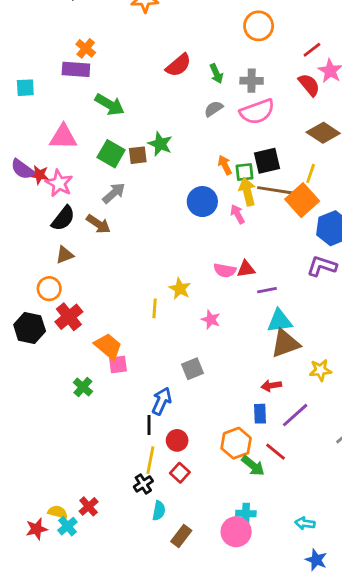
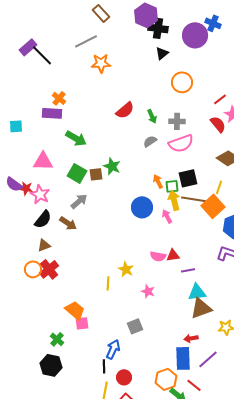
red cross: (69, 317) -> (49, 269), moved
black hexagon: (30, 328) -> (51, 365), moved
blue rectangle: (260, 414) -> (183, 358), size x1.6

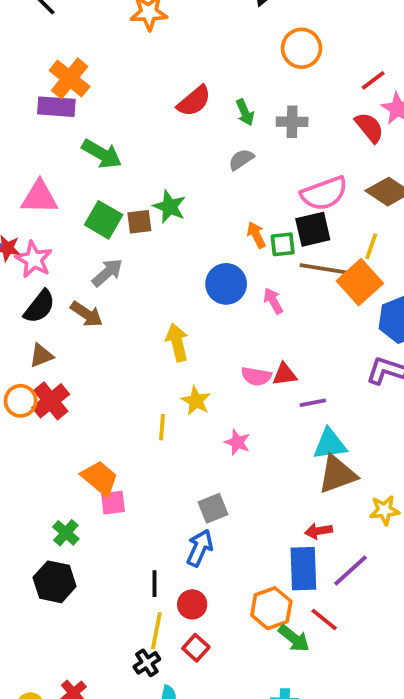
orange cross: (59, 98) -> (70, 78), size x1.5
pink semicircle: (181, 143) -> (324, 193), moved
yellow arrow: (174, 200) -> (177, 342), moved
blue arrow: (113, 349) -> (200, 548), moved

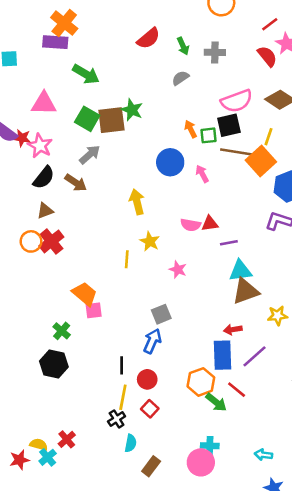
brown square: (139, 222) -> (111, 120), size x1.6

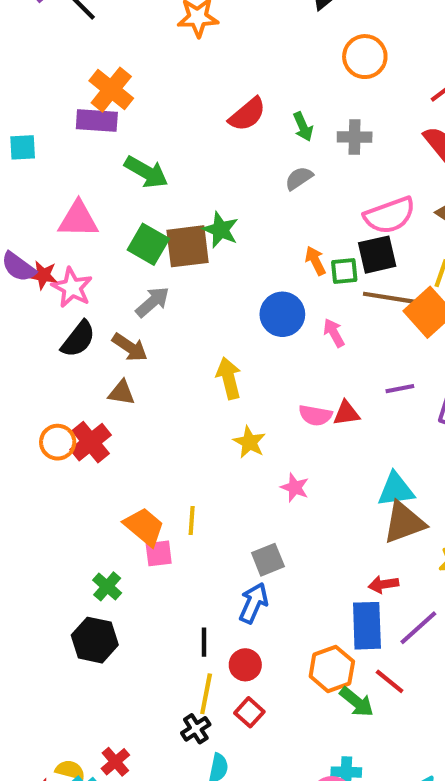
brown triangle: (45, 211) -> (122, 393), moved, turned 30
purple line: (229, 243) -> (400, 389), moved
yellow line: (127, 259) -> (192, 521), moved

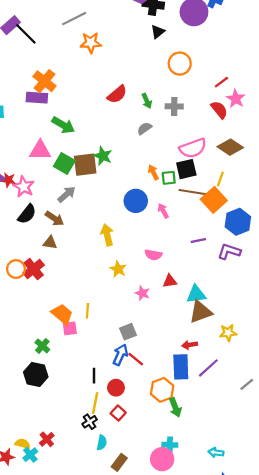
pink triangle: (78, 219) -> (40, 150), moved
red triangle: (346, 413) -> (170, 281), moved
red line: (390, 681) -> (136, 359), moved
green arrow: (357, 702) -> (175, 407), turned 30

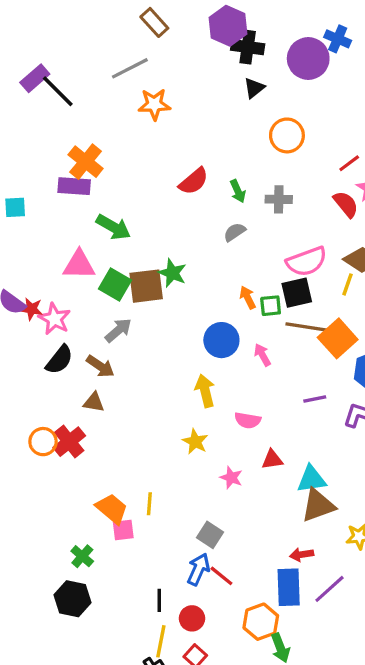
yellow line: (220, 179) -> (348, 284), moved
yellow arrow: (107, 235) -> (205, 391), moved
gray square: (128, 332) -> (210, 535), turned -35

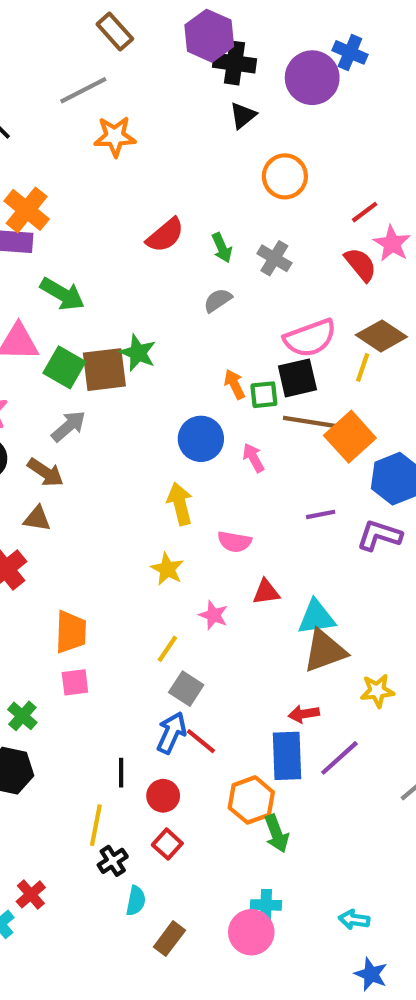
gray cross: (279, 199) -> (274, 258), turned 30
yellow line: (149, 504) -> (167, 649), moved, turned 30
orange trapezoid: (112, 509) -> (71, 632), moved, turned 52
yellow line: (161, 641) -> (96, 825), moved

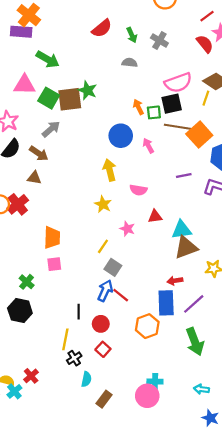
gray semicircle: (218, 300) -> (130, 63), turned 40
green arrow: (276, 834) -> (195, 342), moved, size x1.4

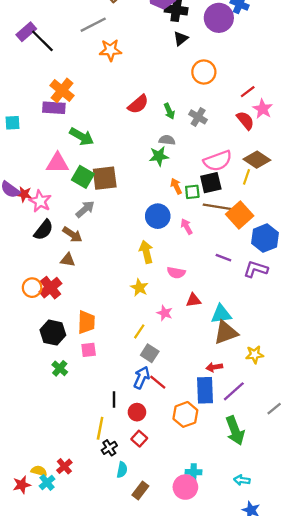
green star: (87, 90) -> (159, 156), moved, turned -30
purple line: (184, 176) -> (223, 258), turned 32
black hexagon: (20, 311) -> (53, 333), moved

